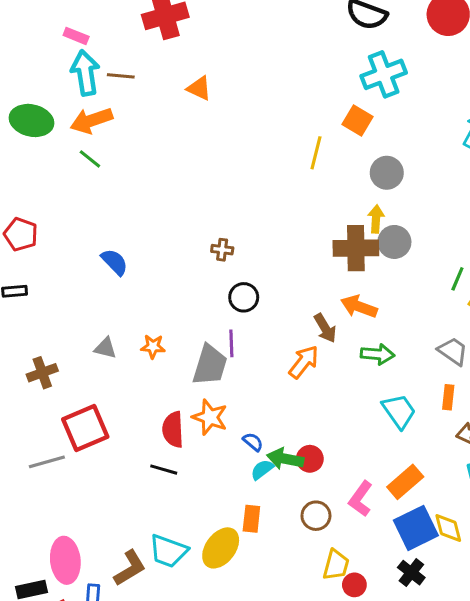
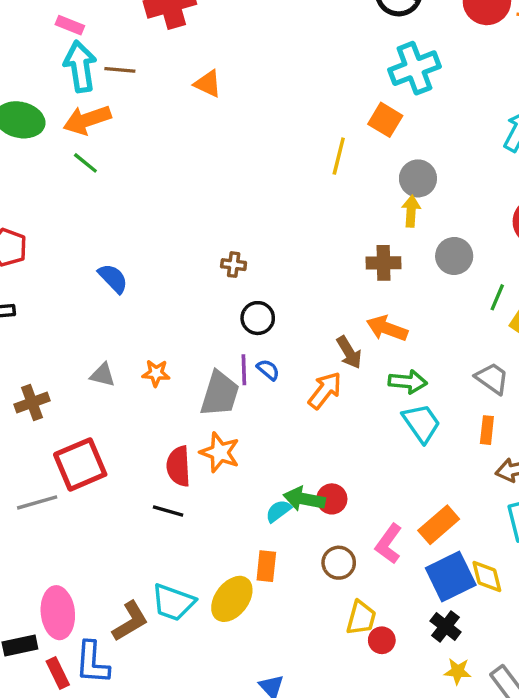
yellow arrow: (376, 219) -> (411, 211), moved
gray circle: (394, 242) -> (454, 256), moved
brown cross: (356, 248) -> (384, 263), size x0.7
cyan trapezoid: (399, 411) -> (421, 423), moved
blue semicircle: (253, 442) -> (268, 370), moved

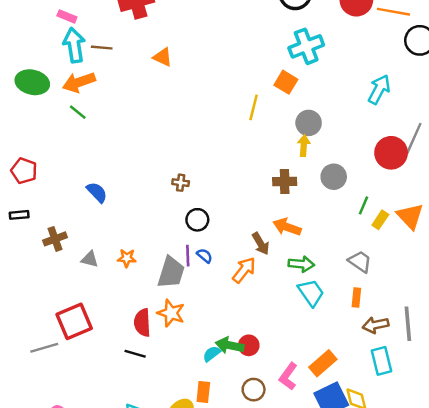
brown cross: (32, 402) -> (55, 239), moved

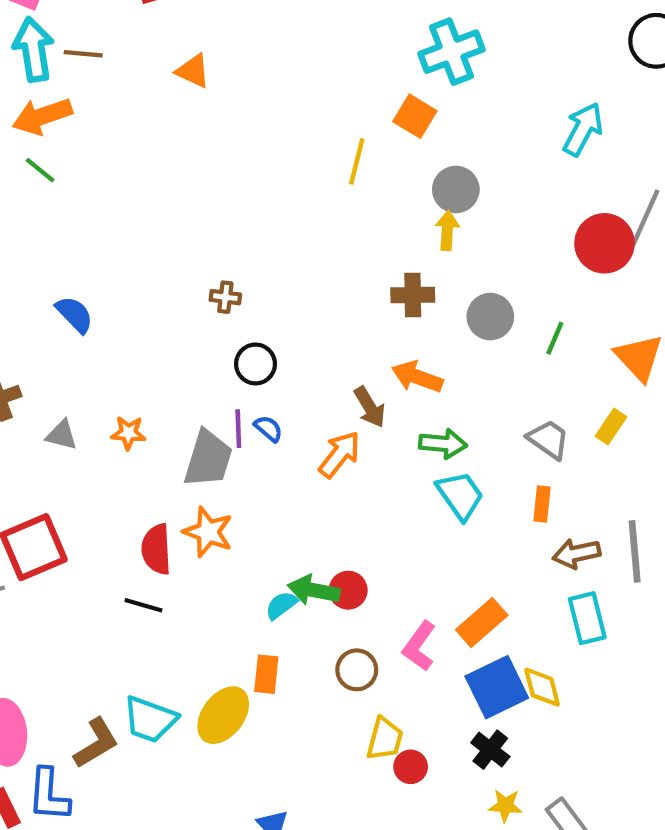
gray circle: (334, 177) -> (490, 317), moved
yellow rectangle: (380, 220) -> (611, 426), moved

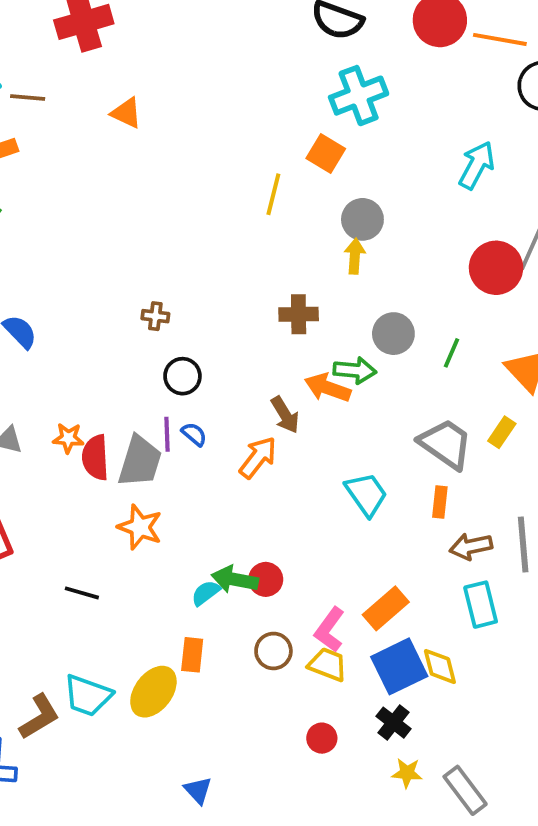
brown cross: (413, 295) -> (299, 314), moved
gray trapezoid: (548, 439) -> (446, 444), size x1.4
green arrow: (443, 444) -> (355, 370), moved
red semicircle: (156, 549) -> (95, 457), moved
yellow trapezoid: (385, 739) -> (328, 665), moved, turned -84

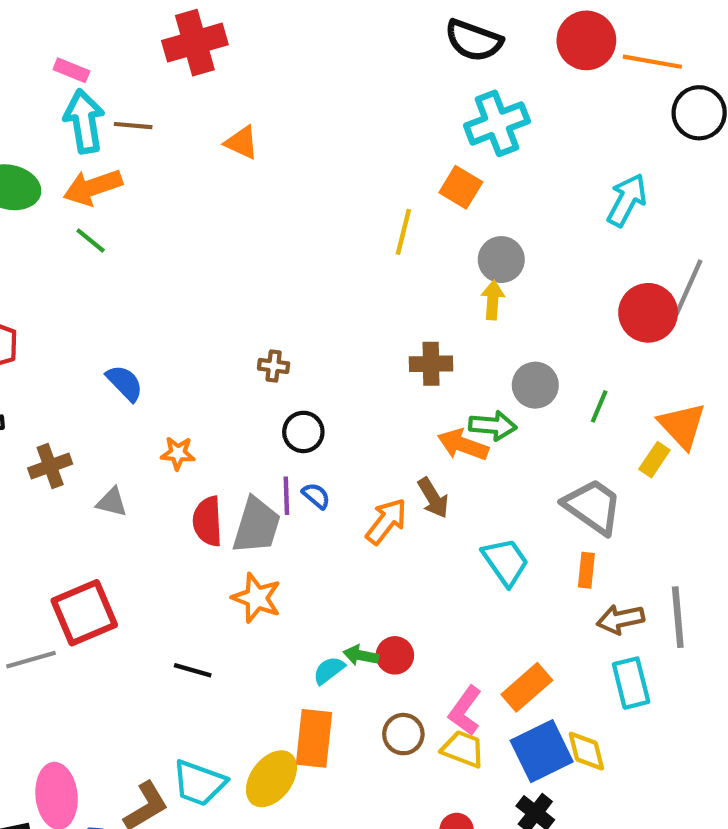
brown arrow: (285, 415) -> (433, 498), moved
yellow rectangle: (502, 432) -> (654, 460), moved
orange star: (68, 438) -> (178, 453), moved
green arrow: (235, 579) -> (361, 655), size x0.7
orange rectangle: (192, 655) -> (314, 738), size x1.5

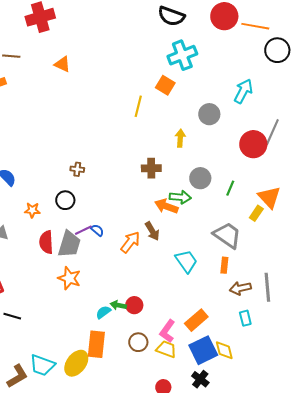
gray circle: (501, 260) -> (209, 114), moved
black circle: (303, 432) -> (65, 200), moved
purple line: (286, 496) -> (83, 230), turned 66
black line: (193, 670) -> (12, 316), moved
cyan rectangle: (631, 683) -> (245, 318), size x0.7

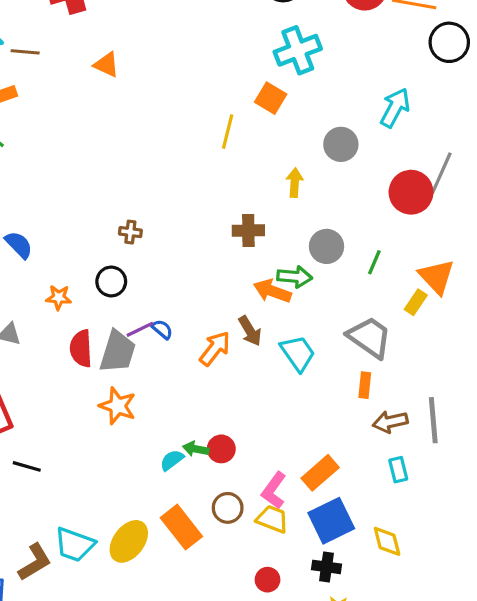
cyan trapezoid: (186, 261) -> (298, 353), moved
orange rectangle: (96, 344) -> (181, 527), moved, turned -44
yellow diamond: (224, 350) -> (387, 541), moved
black cross: (200, 379) -> (327, 567), turned -30

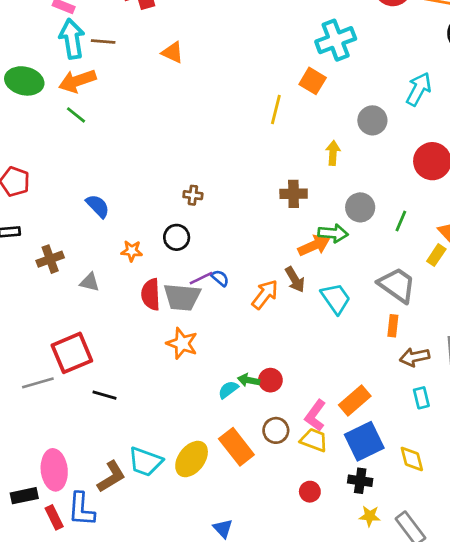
orange arrow: (272, 291) -> (314, 245), turned 136
gray trapezoid: (118, 352) -> (182, 297), turned 78

